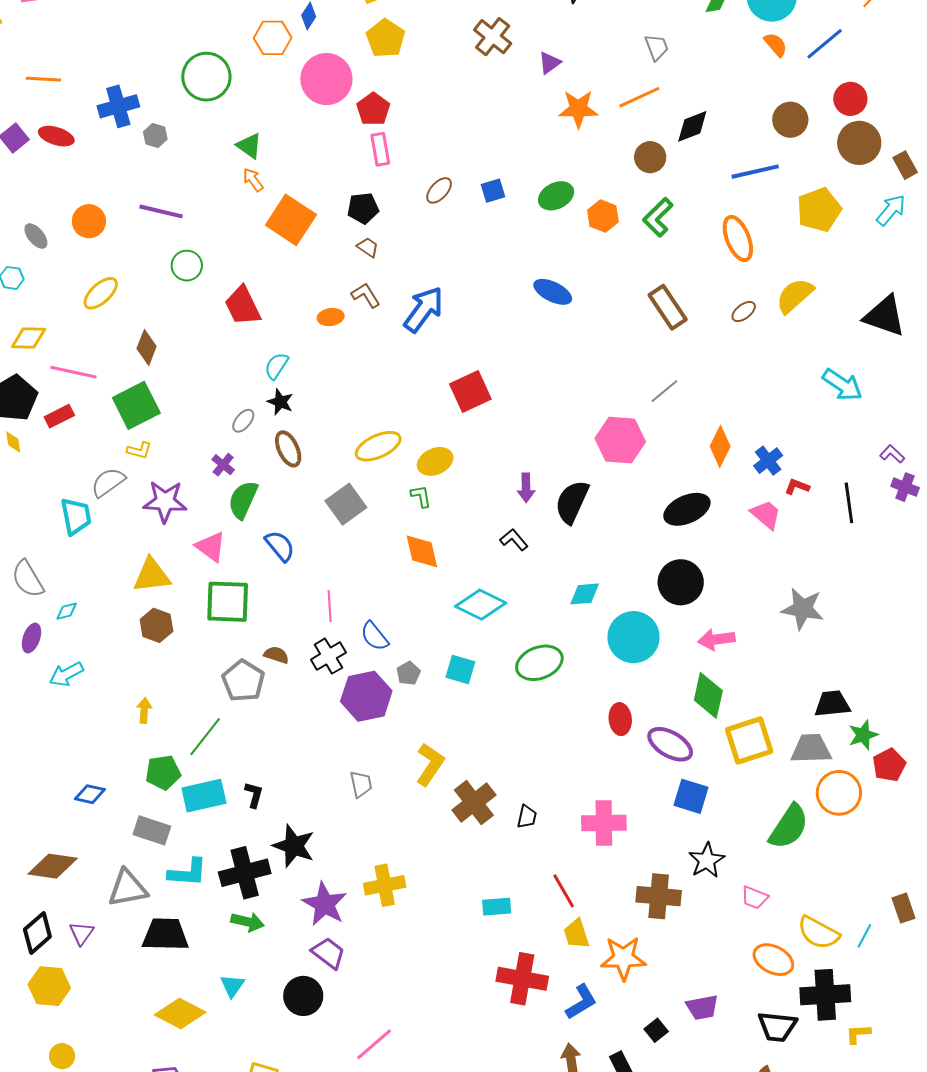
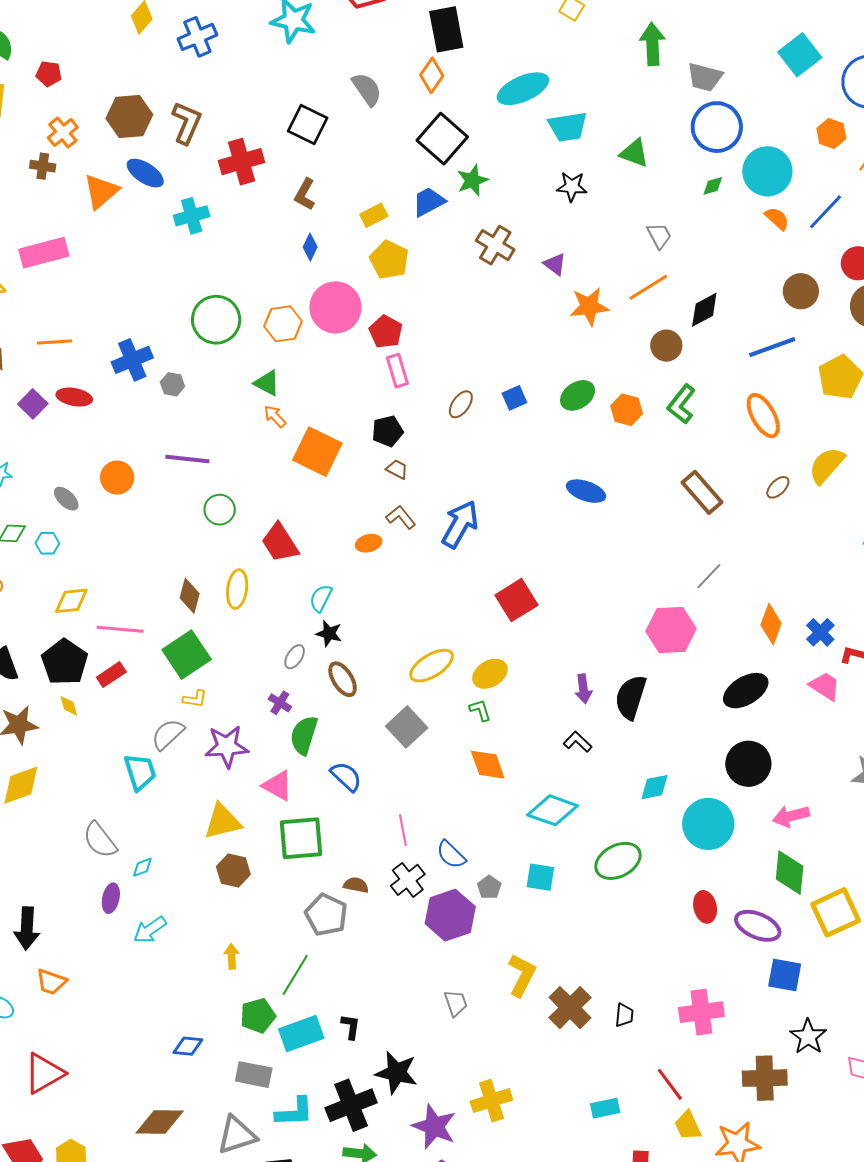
orange hexagon: (273, 38) -> (283, 324), moved
purple triangle: (550, 63) -> (555, 264), turned -40
yellow ellipse: (101, 293) -> (237, 589), moved, turned -33

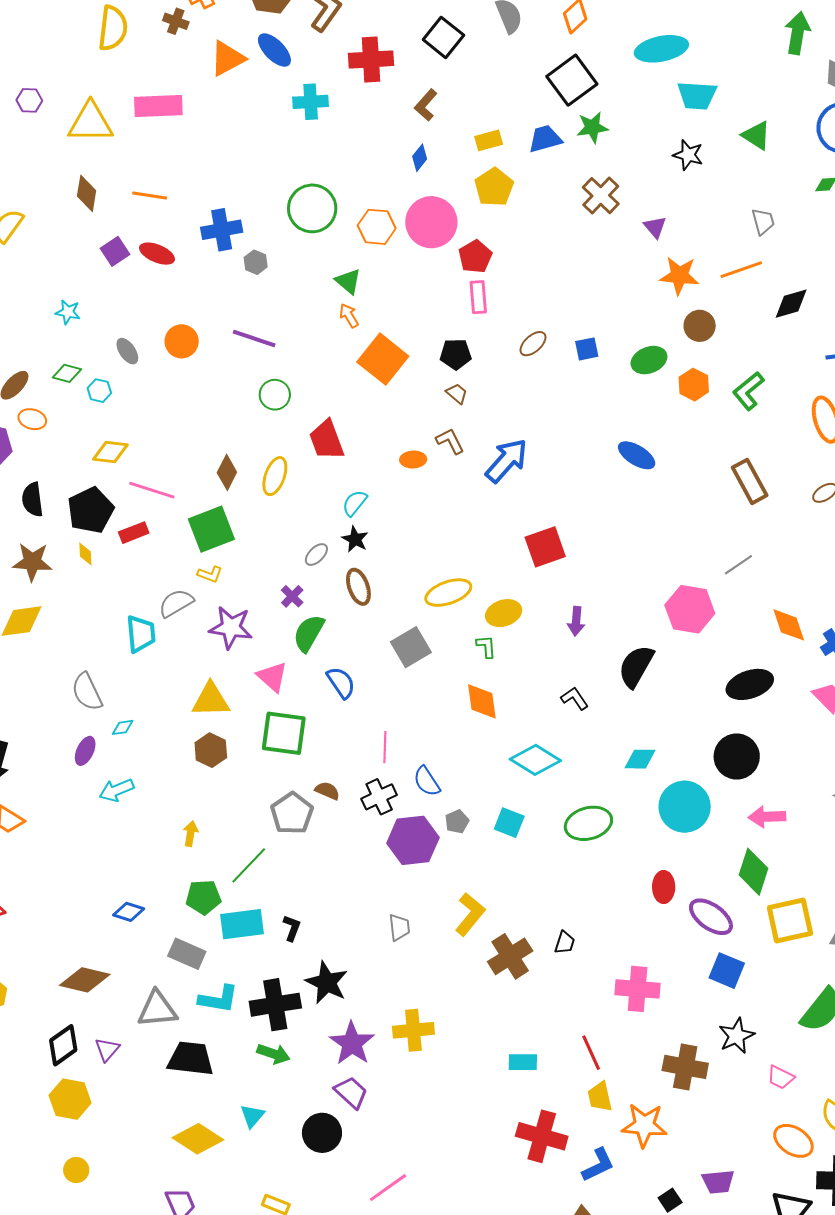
brown circle: (666, 346) -> (700, 326), moved
orange diamond: (771, 624) -> (789, 625), turned -51
purple arrow: (583, 689) -> (576, 621), moved
black trapezoid: (624, 1015) -> (565, 943), moved

